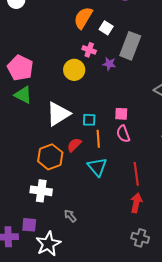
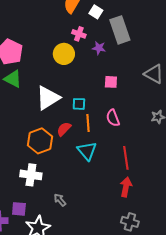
gray rectangle: (130, 46) -> (120, 30), turned -40
pink square: (121, 114) -> (111, 82), moved

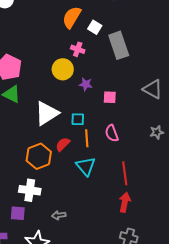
purple star: (99, 48) -> (86, 84), moved
gray arrow: (60, 200) -> (59, 215), turned -56
purple square: (19, 209) -> (18, 213), moved

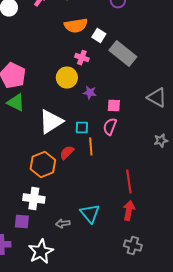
orange semicircle: (72, 17) -> (76, 26), turned -130
gray rectangle: (119, 45) -> (123, 54), turned -32
pink semicircle: (112, 133) -> (110, 127), moved, turned 42
cyan triangle: (86, 166) -> (90, 214), moved

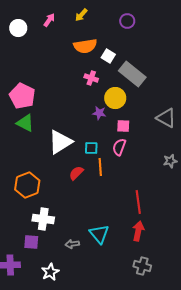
yellow circle: (67, 78) -> (115, 98), moved
orange hexagon: (43, 165) -> (27, 185), moved
white star: (41, 252) -> (50, 272), size x0.7

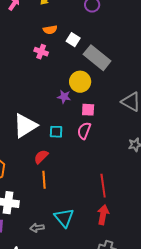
orange semicircle: (85, 46) -> (50, 30), size x0.6
pink cross: (91, 78) -> (41, 52), moved
orange line: (100, 167) -> (44, 180), moved

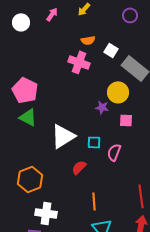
pink cross: (41, 52) -> (79, 62), size x1.5
pink semicircle: (84, 131) -> (114, 152), moved
orange line: (44, 180) -> (94, 201), moved

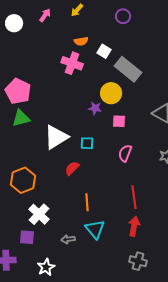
green triangle: (28, 117) -> (21, 118), turned -42
pink semicircle: (114, 152) -> (125, 153), moved
white cross: (46, 213) -> (39, 214), turned 35

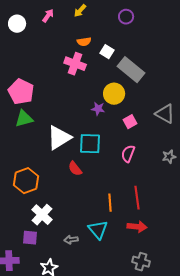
pink square: (119, 121) -> (130, 122), moved, turned -32
cyan square: (87, 143) -> (90, 144), size x1.6
red semicircle: (72, 168) -> (75, 169), turned -84
orange line: (87, 202) -> (110, 203), moved
red arrow: (134, 226) -> (137, 227), turned 84

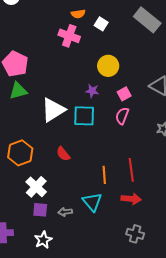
gray rectangle: (131, 70) -> (147, 20), moved
purple star: (98, 109) -> (92, 91), moved
pink semicircle: (128, 154) -> (122, 116), moved
red semicircle: (75, 169) -> (63, 154), moved
purple square: (30, 238) -> (40, 210), moved

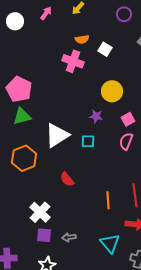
cyan square: (84, 116) -> (88, 141), size x0.6
orange hexagon: (20, 153) -> (24, 158), moved
cyan triangle: (92, 202) -> (110, 243), moved

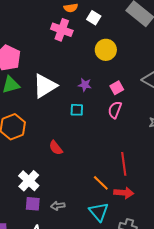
yellow circle: (112, 91) -> (106, 50), moved
white triangle: (57, 135) -> (45, 86), moved
orange line: (108, 200) -> (101, 183), moved, turned -42

